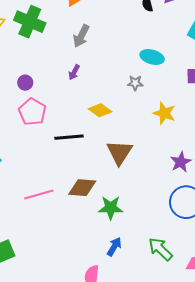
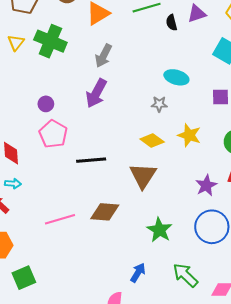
purple arrow: (74, 72) -> (96, 93), size x1.8
yellow diamond: (100, 110) -> (152, 140), moved
green star: (111, 208) -> (159, 230), moved, turned 30

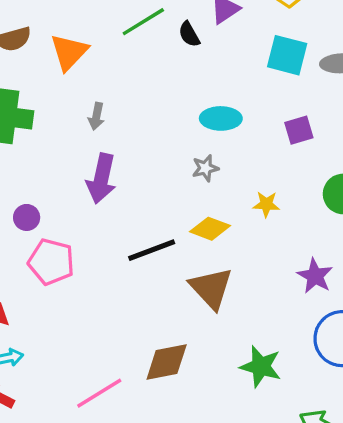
gray arrow: (104, 56) -> (96, 116), size x0.7
yellow star: (189, 135) -> (266, 204), size x0.7
black line: (91, 160) -> (152, 250), moved

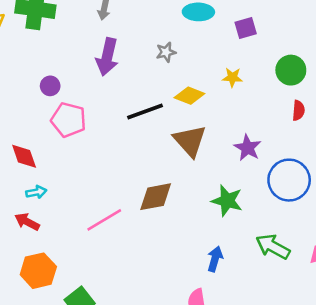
purple square: (299, 130) -> (246, 28), moved
gray star: (205, 168) -> (166, 52), moved
purple star: (315, 276) -> (248, 148), moved

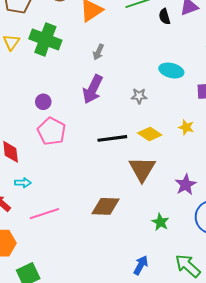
cyan arrow: (36, 192) -> (23, 183), moved
green star: (227, 201) -> (160, 222), size x0.7
pink line: (104, 220) -> (44, 214), moved

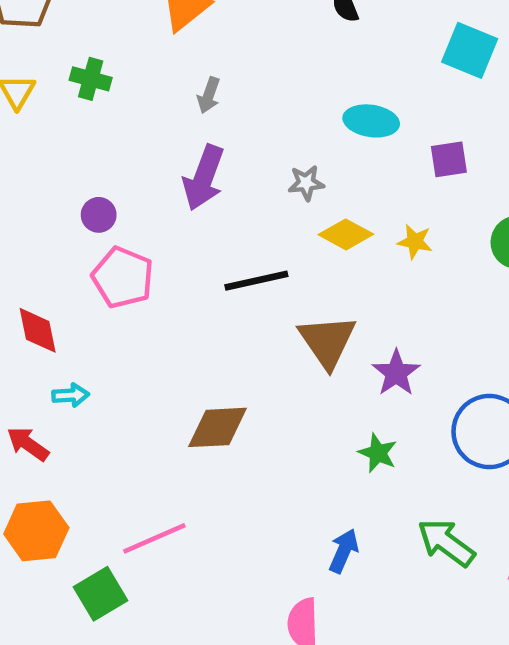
green cross: (45, 39) -> (91, 79), size x0.6
yellow diamond: (150, 134) -> (346, 234), moved
purple star: (186, 185) -> (396, 373), moved
brown diamond: (106, 206) -> (217, 427), moved
pink line: (44, 214) -> (154, 538), moved

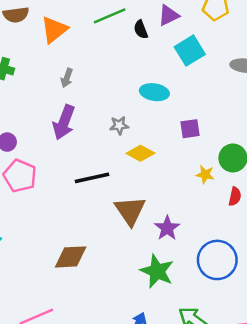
cyan square: (470, 50) -> (190, 51), moved, turned 36
purple square: (449, 159) -> (190, 129), moved
yellow star: (415, 242) -> (205, 174), moved
green star: (378, 453) -> (157, 271), size x1.6

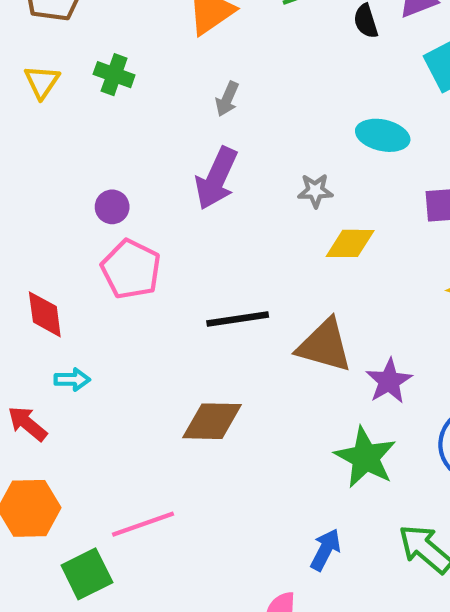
yellow diamond: (140, 153) -> (350, 243), turned -32
black line: (92, 178) -> (238, 319), moved
brown triangle: (130, 211) -> (325, 346), turned -44

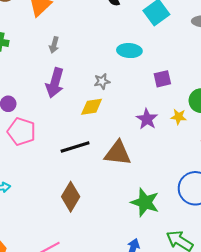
yellow diamond: (350, 243) -> (92, 107), moved
purple star: (389, 381) -> (147, 119), moved
brown diamond: (212, 421) -> (71, 197), turned -52

